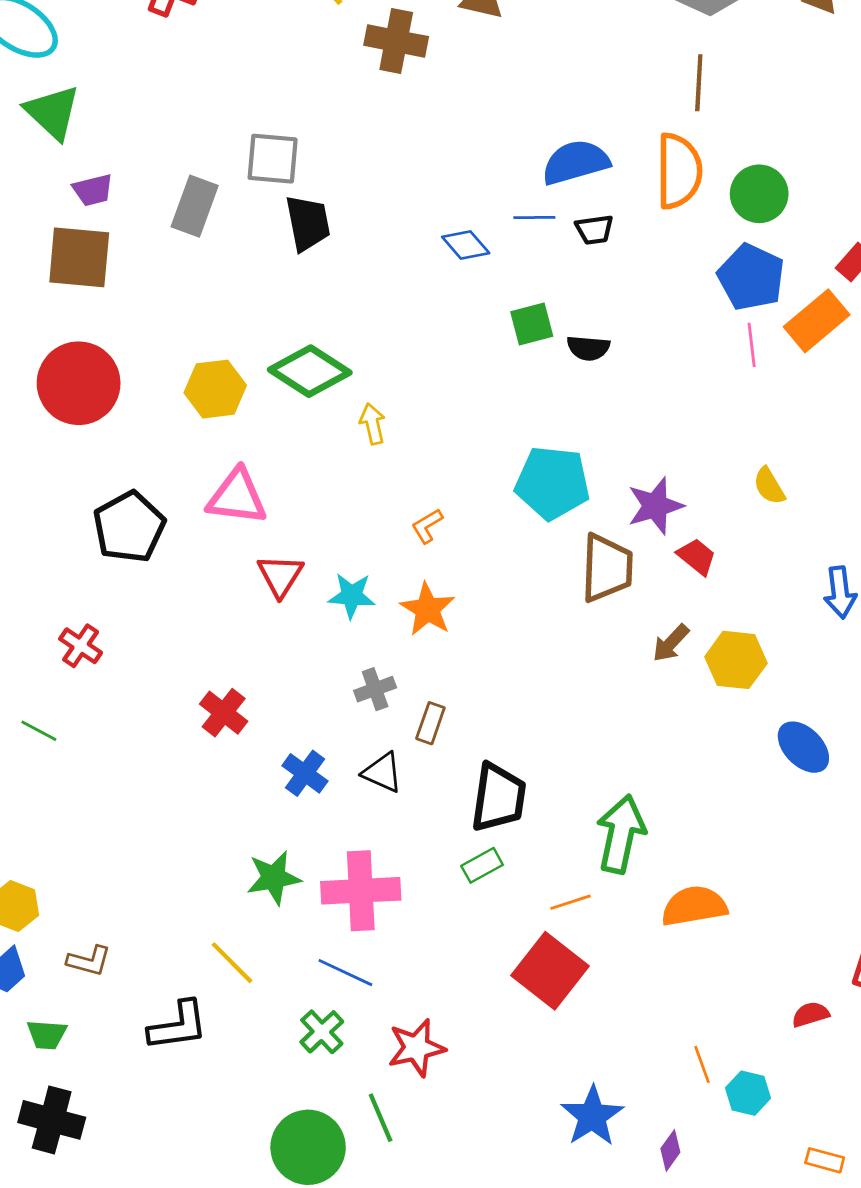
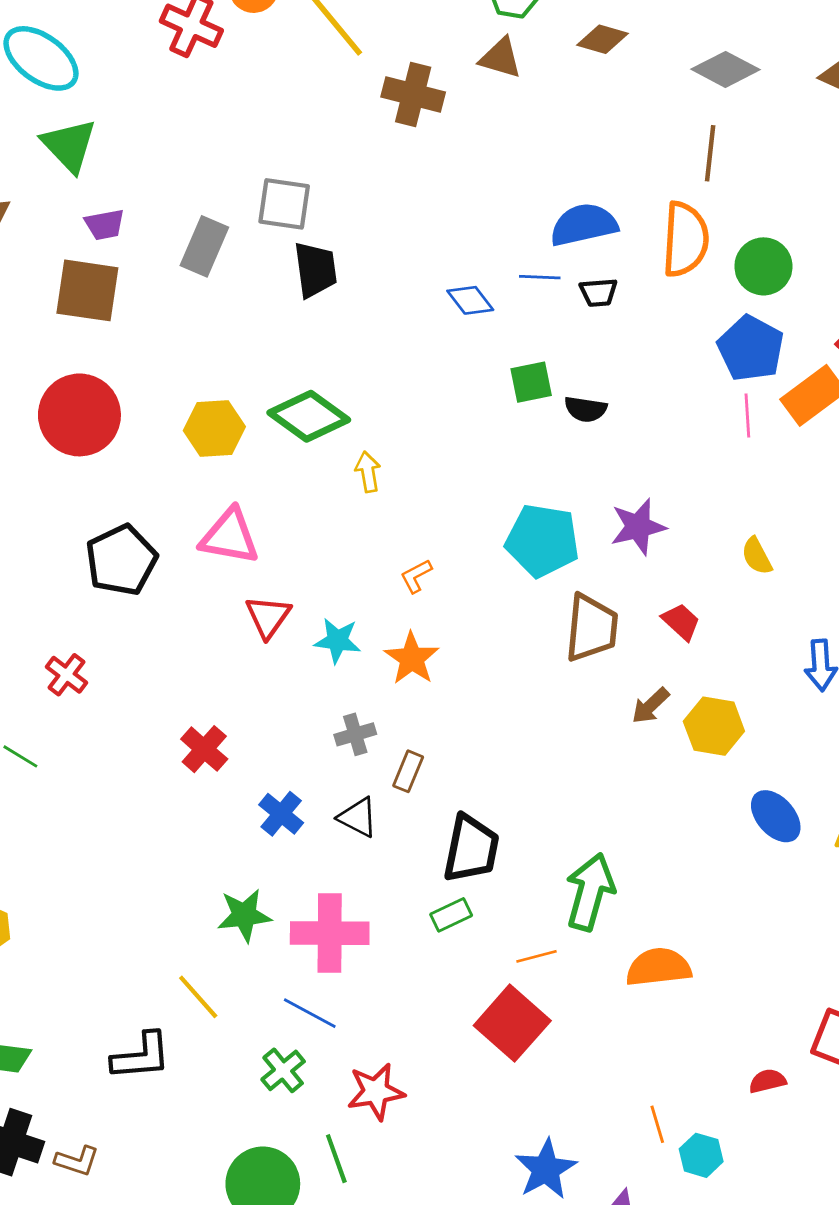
purple star: (655, 506) -> (638, 527), moved
brown L-shape: (89, 961) -> (77, 1161), moved

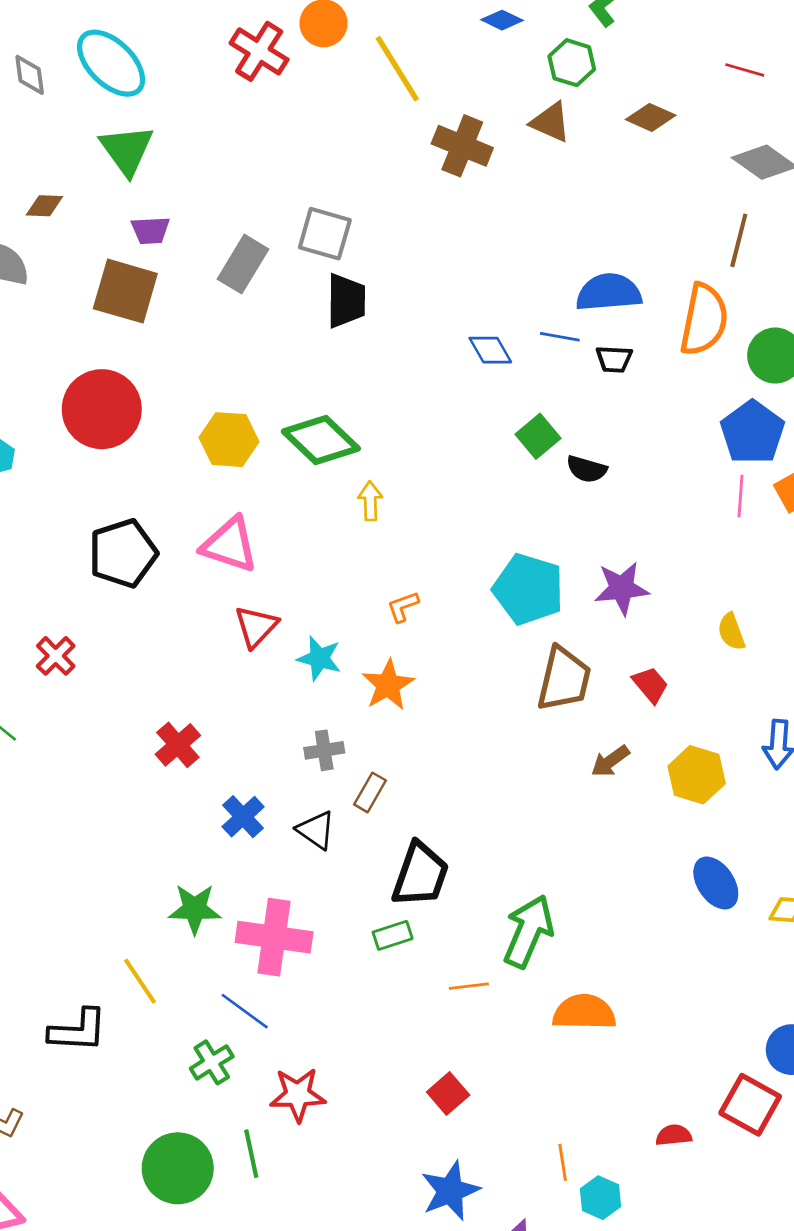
green square: (531, 382) -> (538, 436), turned -36
yellow hexagon: (714, 726) -> (697, 775), moved
red square: (512, 1023) -> (448, 1094), moved, size x0.6

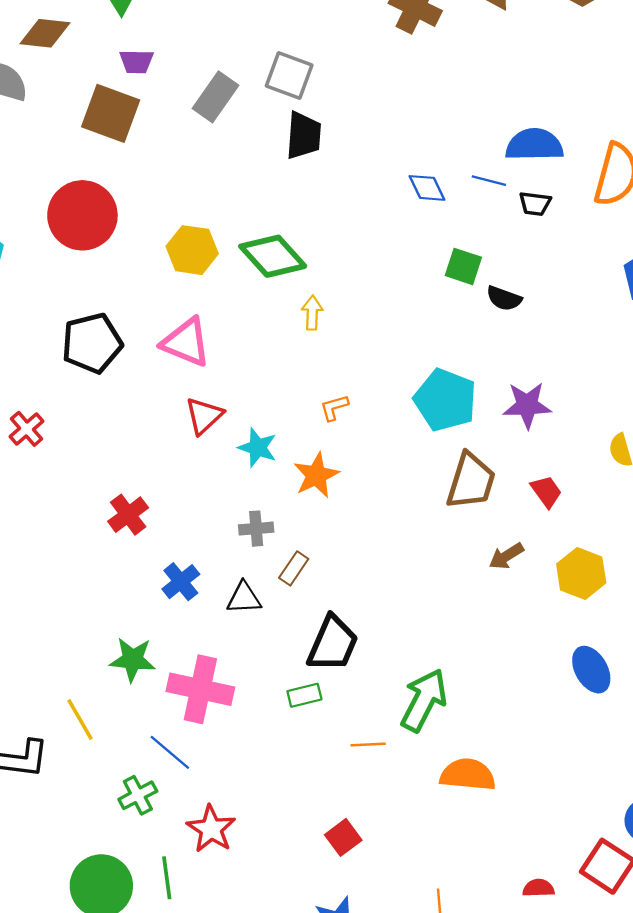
brown diamond: (44, 206) -> (45, 33), size x1.5
green square: (538, 436) -> (463, 266), turned -36
black triangle: (316, 830) -> (244, 598), turned -42
red star: (298, 1095) -> (211, 829), turned 30

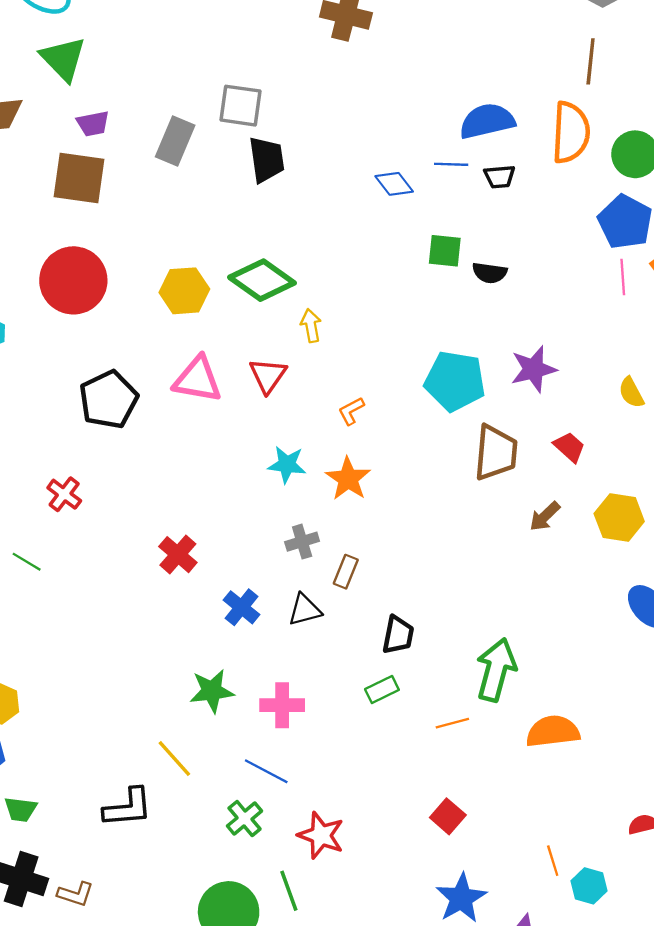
red triangle: (204, 416) -> (268, 375), moved
black trapezoid: (333, 644) -> (398, 635), size x0.7
pink cross: (200, 689) -> (282, 705), size x0.7

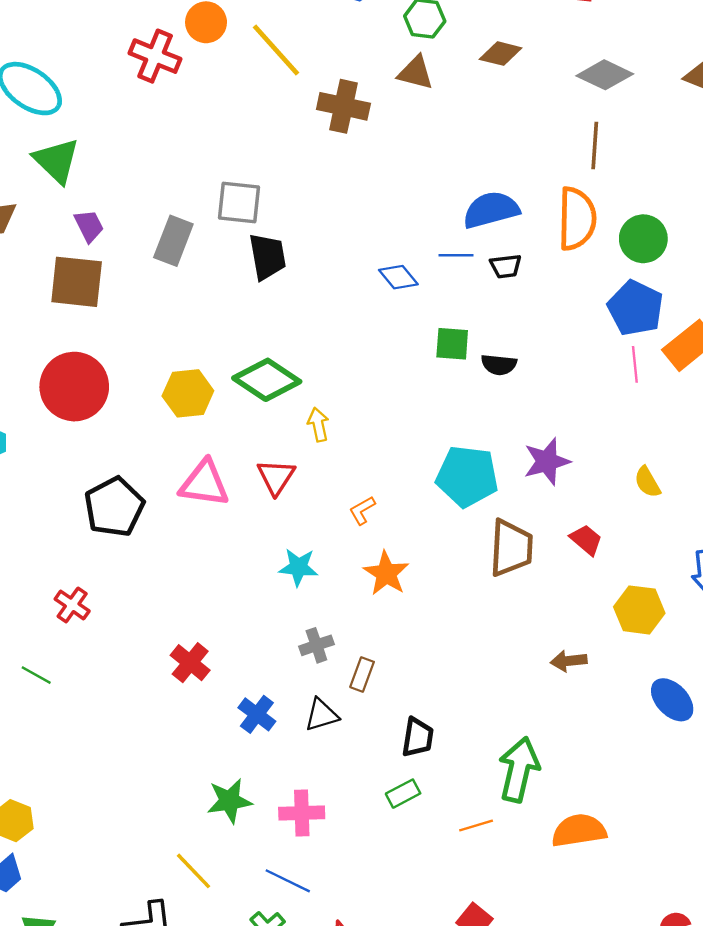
purple trapezoid: (93, 124) -> (89, 226), turned -104
orange star: (348, 479) -> (386, 573), moved
brown arrow: (545, 516) -> (569, 661), moved, turned 40

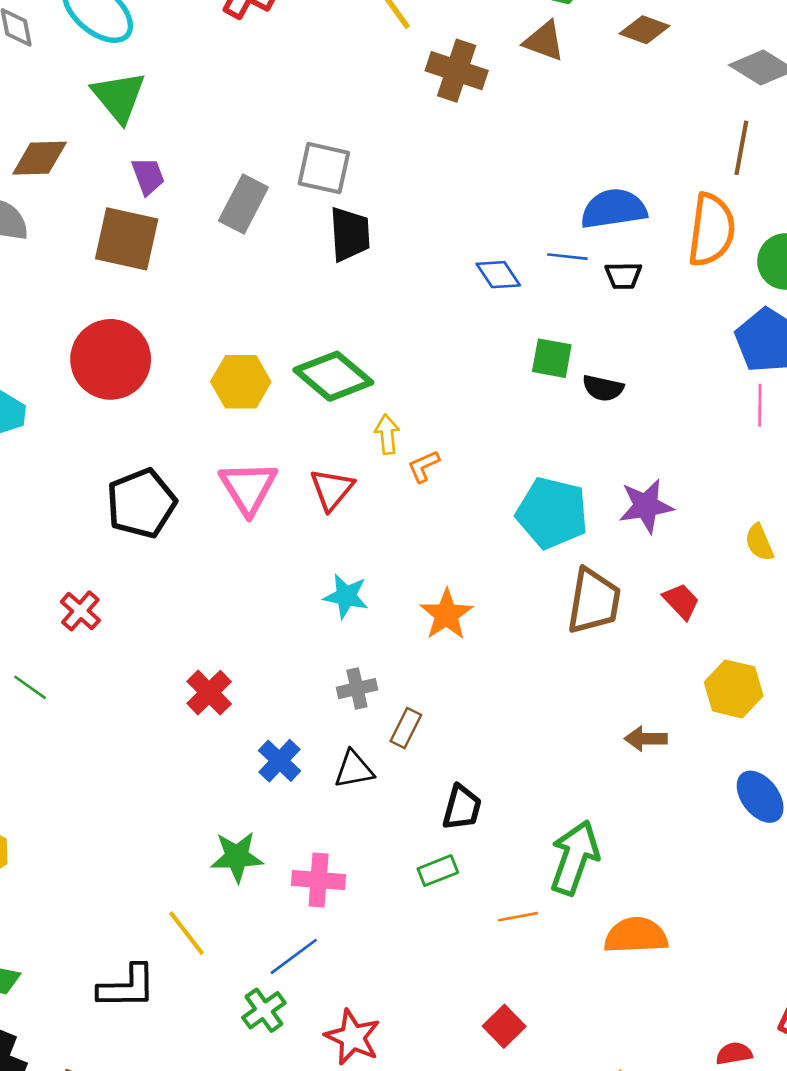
pink triangle: (204, 483) -> (248, 488), turned 44
orange L-shape: (362, 510) -> (424, 466), moved
blue line: (288, 881) -> (294, 956), turned -69

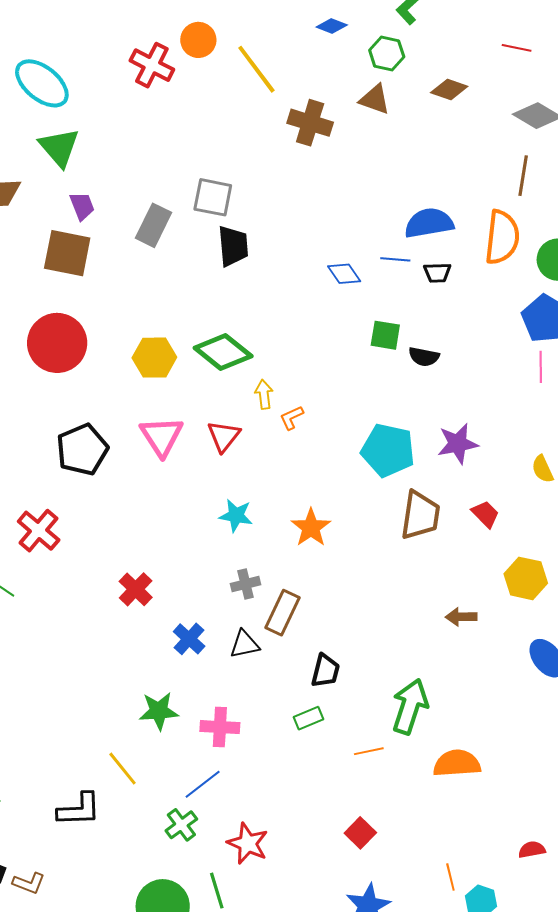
red cross: (80, 611) -> (39, 531), size x1.4
brown rectangle: (406, 728) -> (282, 613), size x1.5

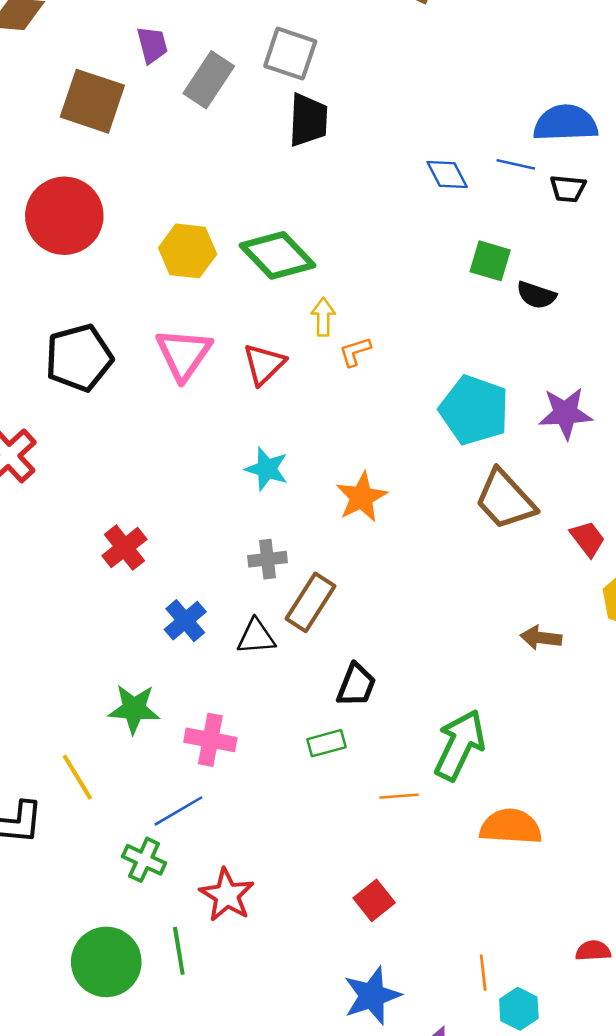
purple trapezoid: (82, 206) -> (152, 45), moved
red trapezoid: (485, 514) -> (588, 539), moved
brown trapezoid: (420, 515) -> (505, 500), turned 122
green cross: (181, 825) -> (144, 860), turned -36

